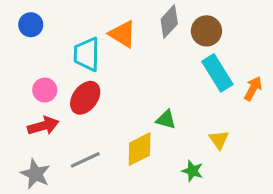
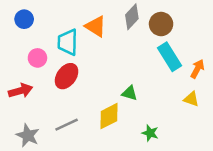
pink circle: (45, 90) -> (37, 58), moved
red arrow: (43, 126) -> (20, 91), moved
yellow triangle: (219, 140) -> (191, 99), moved, turned -35

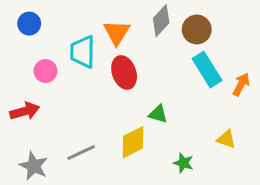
orange triangle: (96, 26) -> (117, 32), turned 30
red ellipse: (67, 76) -> (124, 72), moved, turned -55
yellow triangle: (191, 99) -> (226, 139), moved

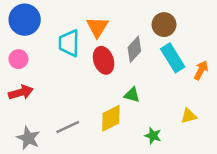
gray diamond: (161, 21) -> (134, 49), moved
blue circle: (29, 24) -> (25, 20), size x1.6
pink circle: (45, 71) -> (18, 59), moved
yellow triangle: (226, 139) -> (189, 116), turned -35

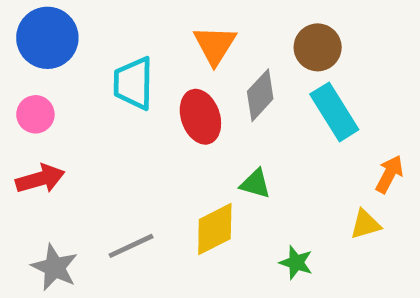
orange triangle: (97, 27) -> (215, 45), moved
orange arrow: (201, 70) -> (389, 174), moved

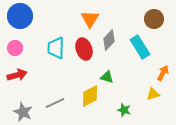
brown circle: (318, 47) -> (154, 19), moved
cyan trapezoid: (133, 83) -> (56, 48), moved

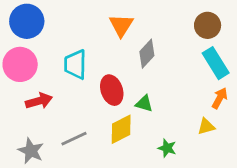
cyan rectangle: (140, 47) -> (216, 63), moved
pink circle: (15, 48) -> (20, 64), size x1.6
red ellipse: (84, 49) -> (112, 90), moved
red arrow: (17, 75) -> (39, 101), moved

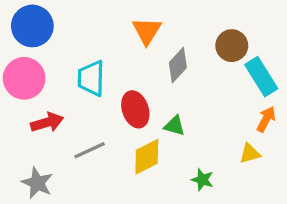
brown circle: (208, 25) -> (232, 46), moved
gray line: (74, 139) -> (90, 150), moved

